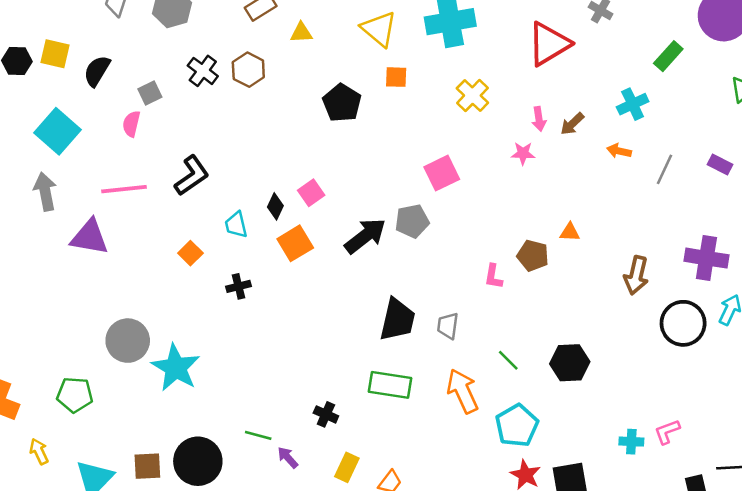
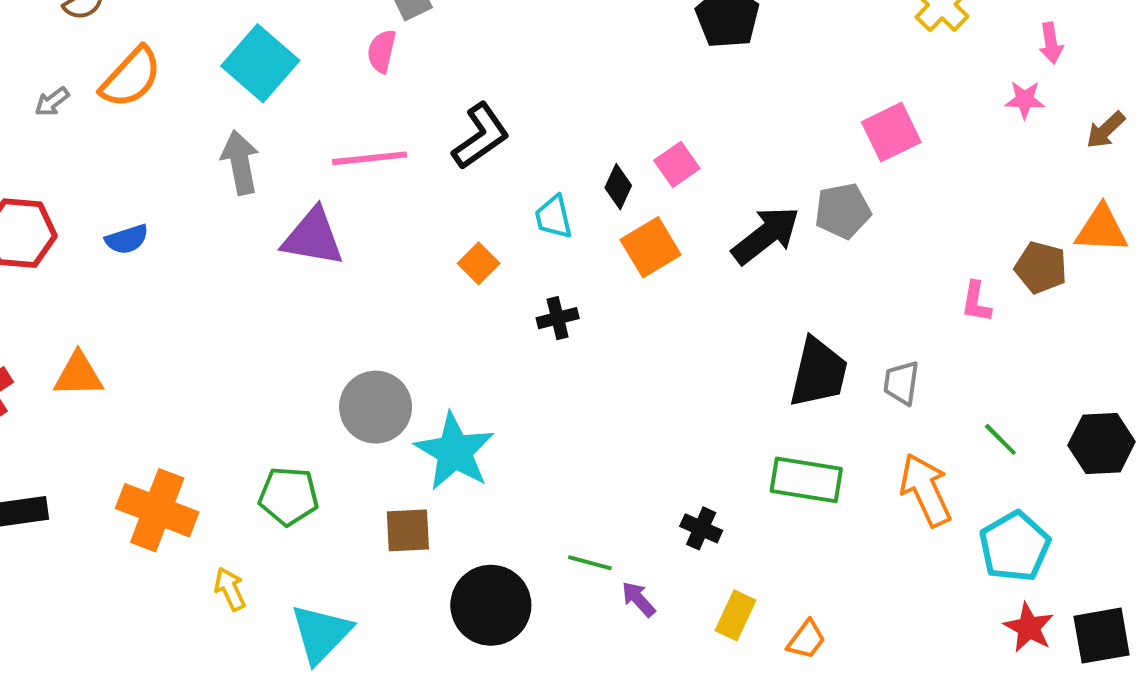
brown arrow: (572, 124) -> (1106, 130), moved
orange triangle: (570, 232) -> (1102, 229), size x1.6
brown square: (147, 466) -> (408, 530), moved

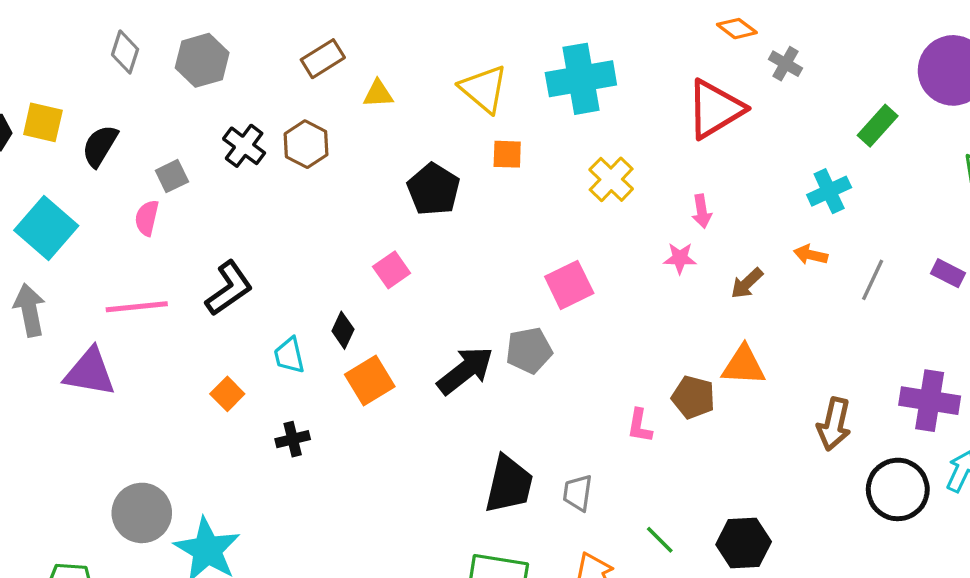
pink square: (677, 164) -> (392, 270), moved

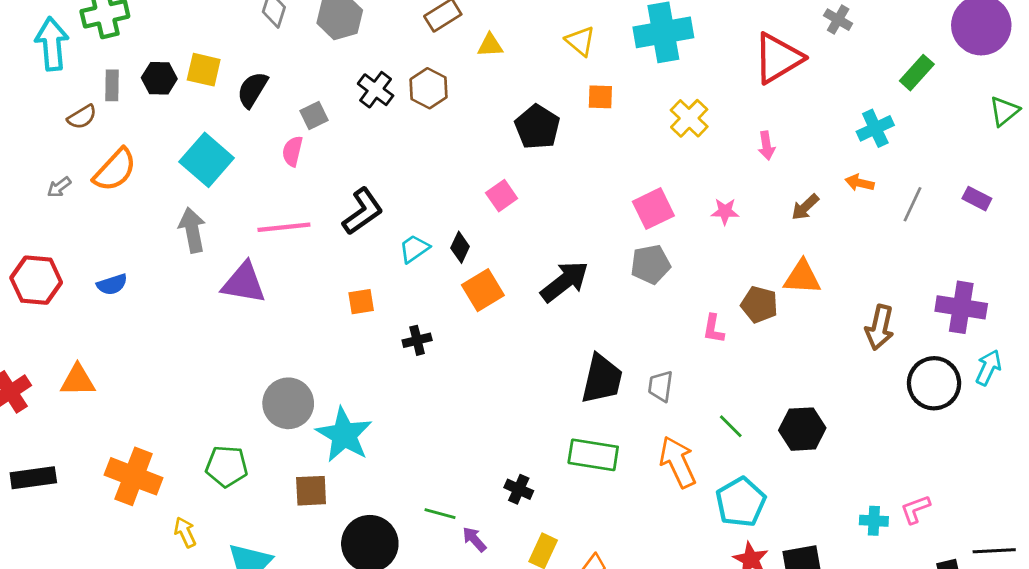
yellow triangle: (484, 89) -> (580, 41), size x0.7
pink star: (680, 258) -> (725, 211), moved
gray pentagon: (529, 350) -> (650, 264), moved
cyan trapezoid: (289, 355) -> (414, 249), moved, turned 68
orange square: (227, 394) -> (361, 302), turned 36

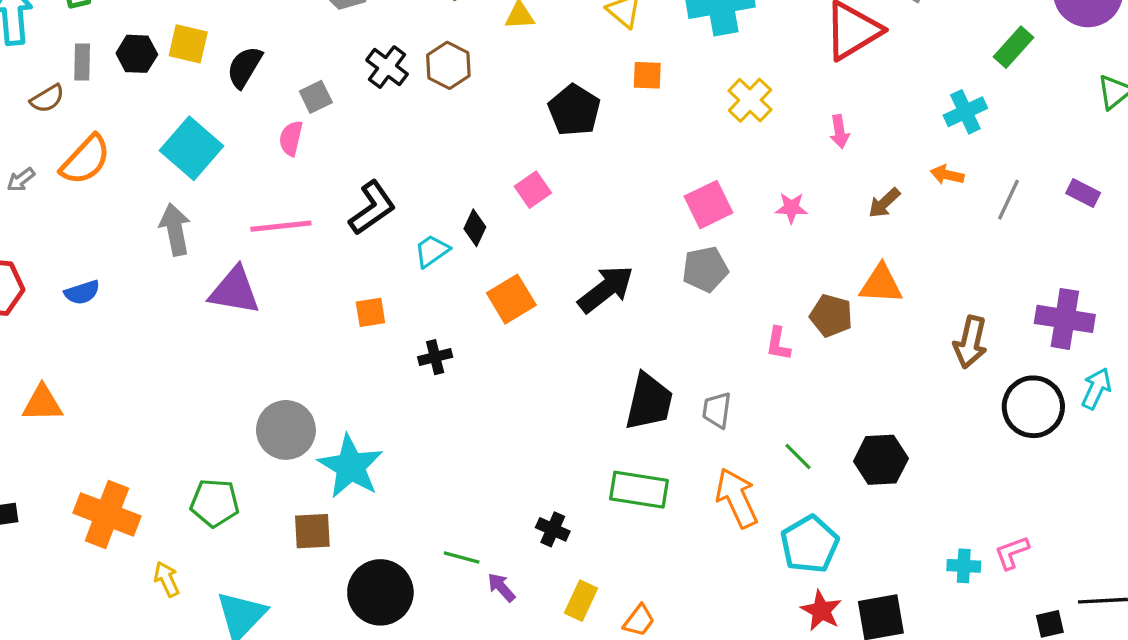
black diamond: (460, 247) -> (475, 228), moved

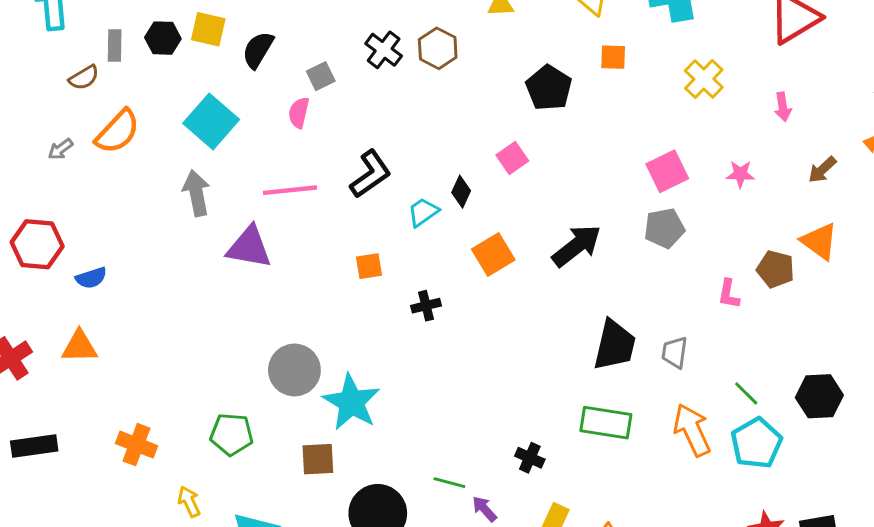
orange triangle: (881, 284) -> (819, 241), turned 33
blue semicircle: (82, 292) -> (91, 278), moved
orange cross: (107, 514) -> (137, 445), size x0.7
cyan pentagon: (810, 544) -> (756, 443), moved

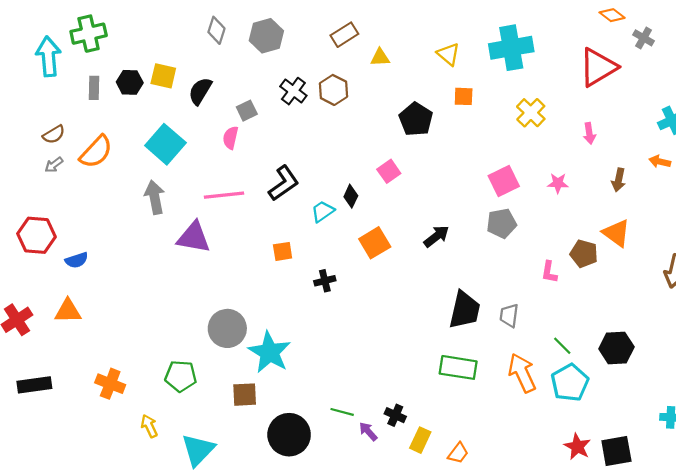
brown semicircle: (84, 78) -> (54, 134), moved
brown arrow: (822, 170) -> (619, 180), turned -35
black arrow: (577, 246) -> (436, 236), size x0.7
black cross: (530, 458) -> (395, 415), moved

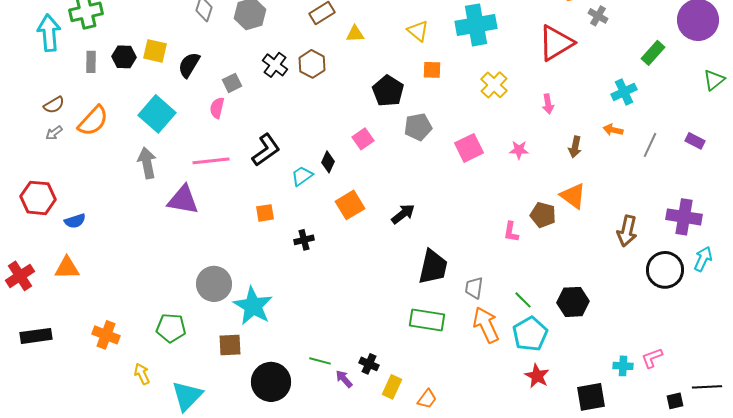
gray pentagon: (502, 223) -> (418, 127), moved
black arrow: (436, 236) -> (403, 214), moved
gray trapezoid: (509, 315) -> (474, 288), moved
red star: (577, 447) -> (537, 376), moved
black square: (616, 451) -> (591, 397), moved

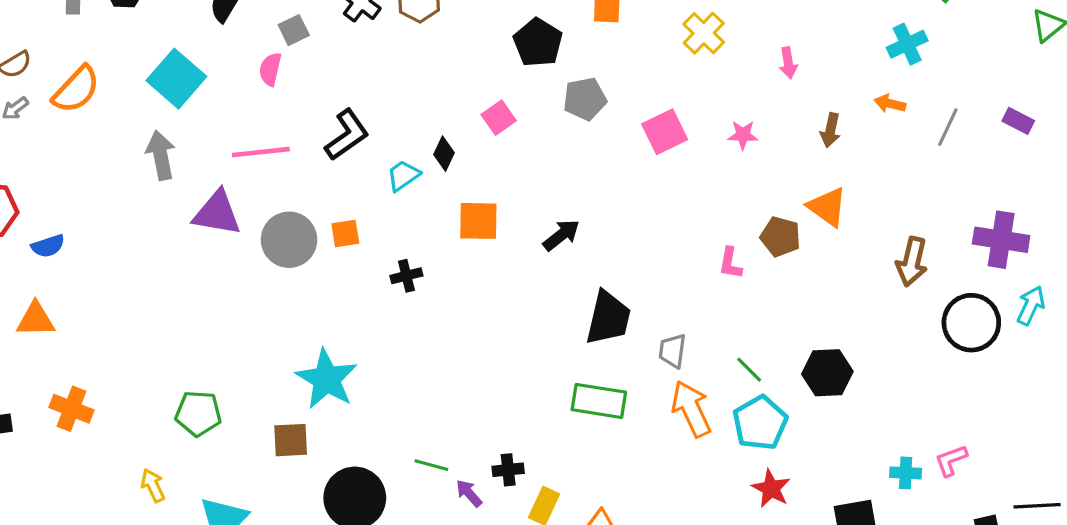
orange square: (350, 205) -> (478, 221), turned 32
gray circle: (214, 284) -> (289, 240), moved
orange cross: (106, 335) -> (72, 409), moved
black cross: (369, 364) -> (508, 470), turned -30

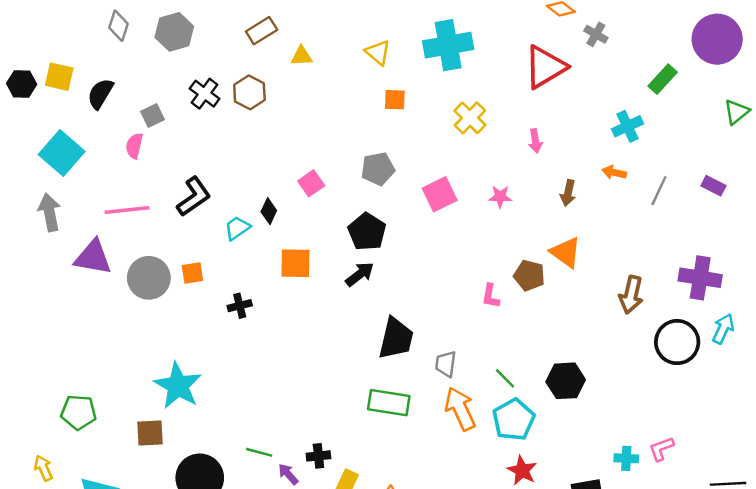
black pentagon: (538, 43) -> (367, 232), moved

